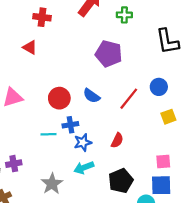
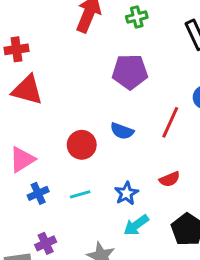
red cross: (42, 17) -> (16, 49), moved
red triangle: (30, 47) -> (27, 90), size x1.6
blue cross: (70, 125) -> (38, 193), moved
red semicircle: (117, 140) -> (170, 179), turned 56

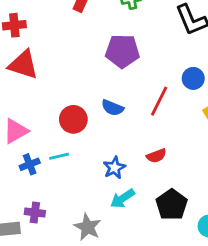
cyan line: (80, 194) -> (59, 156), moved
purple cross: (46, 243) -> (35, 213), turned 30

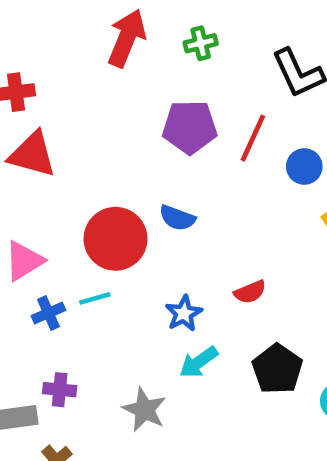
red line: (159, 101) -> (253, 138), moved
red circle: (73, 119) -> (115, 239), size x1.4

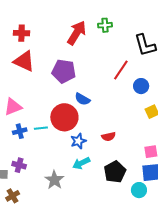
red arrow: (127, 38) -> (77, 33), moved
purple pentagon: (190, 127) -> (64, 71), moved
red circle: (115, 239) -> (64, 117), moved

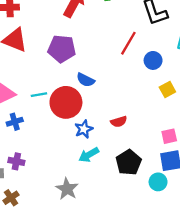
cyan line: (41, 128) -> (39, 95), moved
gray star: (54, 180) -> (67, 189), moved

